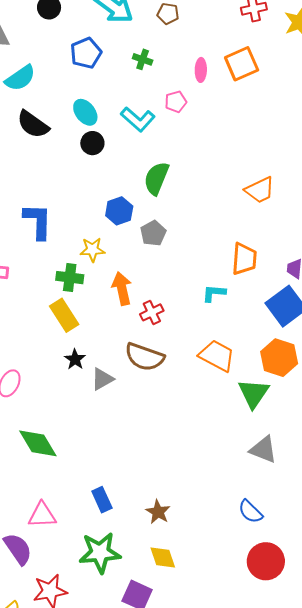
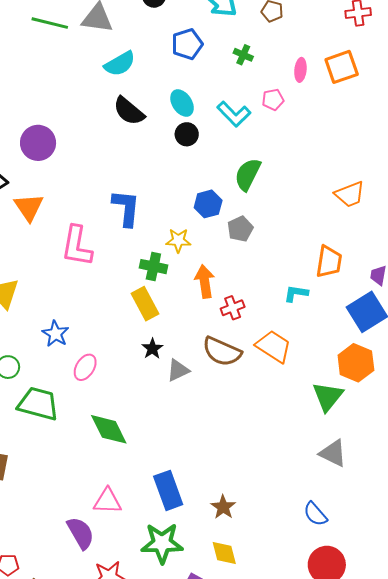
orange trapezoid: (217, 356) -> (274, 346), moved
blue rectangle: (102, 500) -> (168, 490), size x1.5

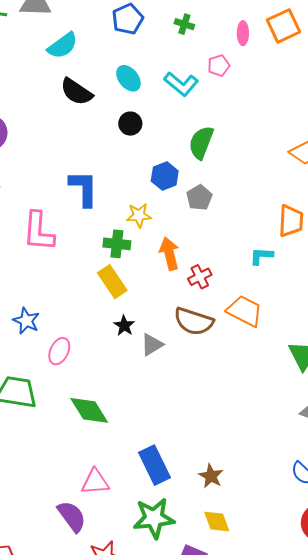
black circle: (187, 134) -> (130, 124), moved

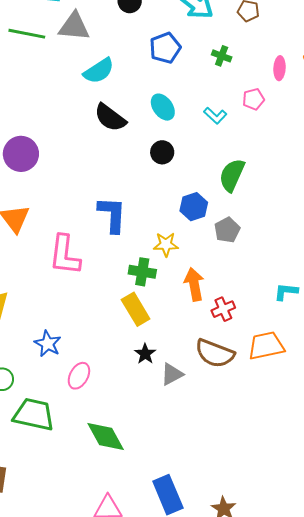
cyan L-shape: (181, 84) -> (215, 116), size x0.7
orange trapezoid: (245, 311) -> (266, 346), turned -42

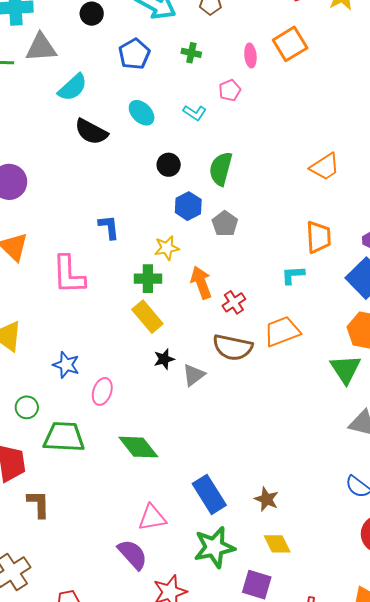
black circle: (162, 152) -> (169, 165), moved
blue L-shape: (112, 215) -> (109, 227), size x0.7
black star: (145, 354) -> (164, 359), turned 30

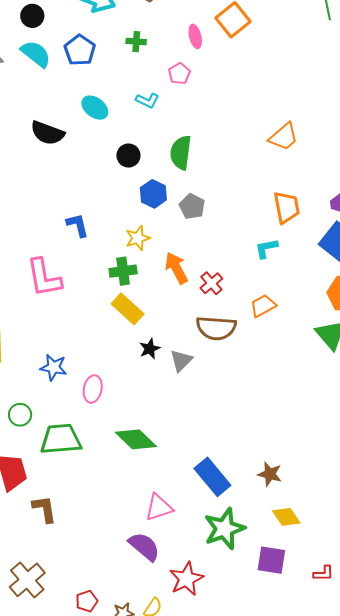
cyan semicircle: (73, 87) -> (36, 54), moved, turned -92
orange trapezoid: (282, 332) -> (263, 306), size x0.7

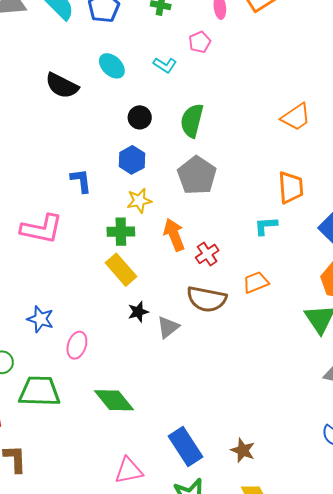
blue hexagon: (153, 194) -> (132, 160), moved
gray pentagon: (192, 206) -> (197, 175), size x1.5
pink L-shape: (44, 278) -> (42, 229), turned -75

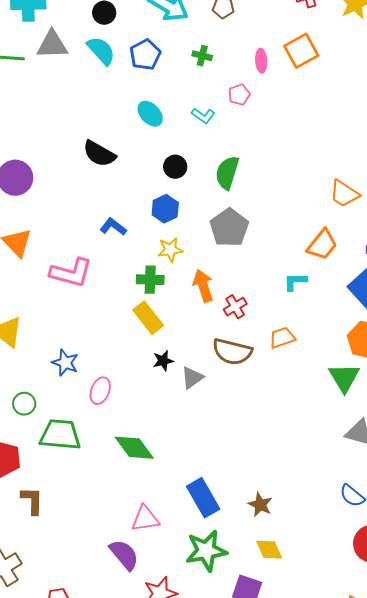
black semicircle: (62, 86) -> (99, 154), moved
orange trapezoid: (296, 117) -> (344, 194), moved, turned 64
blue L-shape: (81, 181) -> (113, 227), turned -48
orange trapezoid: (291, 187) -> (322, 245), turned 40

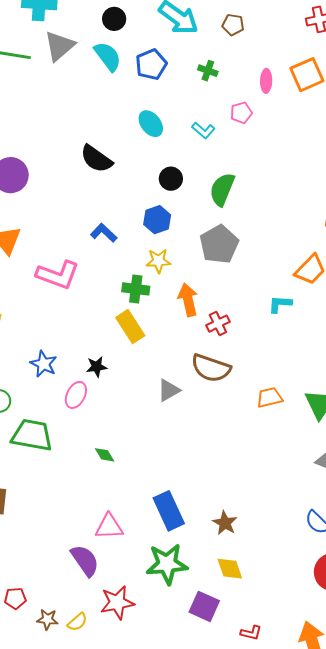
gray triangle: (52, 45) -> (59, 46), turned -44
orange trapezoid: (282, 338) -> (269, 398), moved
black star: (163, 361) -> (97, 367), moved
green diamond: (134, 448) -> (105, 455), size x0.5

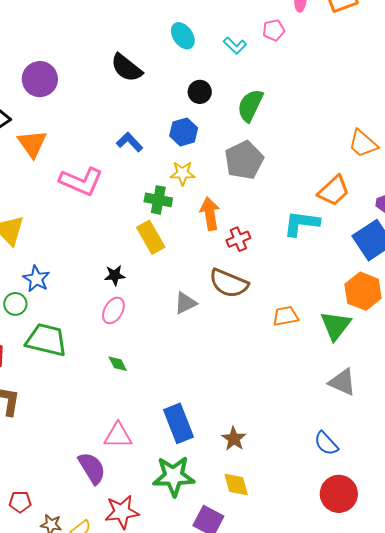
cyan L-shape: (280, 304) -> (301, 223), size x1.5
blue star: (44, 364) -> (36, 279), moved
pink ellipse: (76, 395) -> (113, 311), moved

